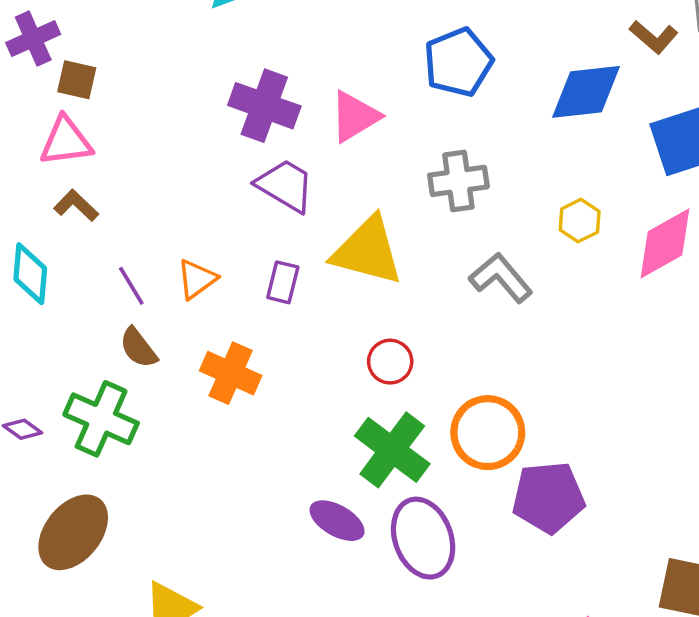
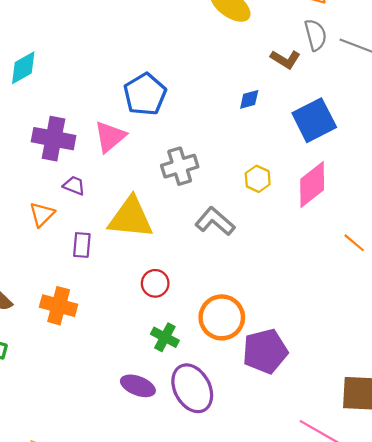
blue pentagon: (458, 62) -> (145, 94), moved
blue diamond: (586, 92) -> (249, 99), size x0.5
purple trapezoid: (285, 185) -> (74, 186), size x0.6
orange triangle: (197, 279) -> (42, 214), moved
green cross: (392, 450) -> (165, 337), size x0.6

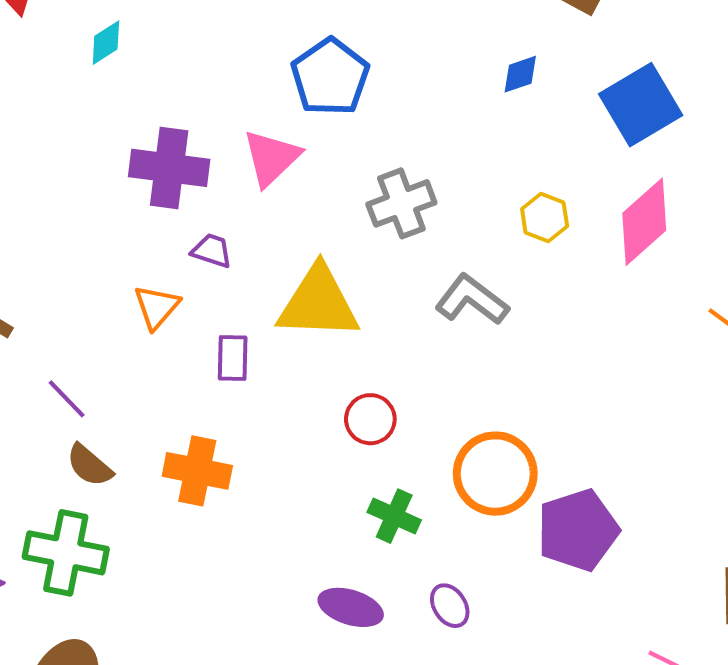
cyan diamond: (23, 68) -> (106, 43), size x0.7
purple ellipse: (192, 388) -> (450, 606), size x0.5

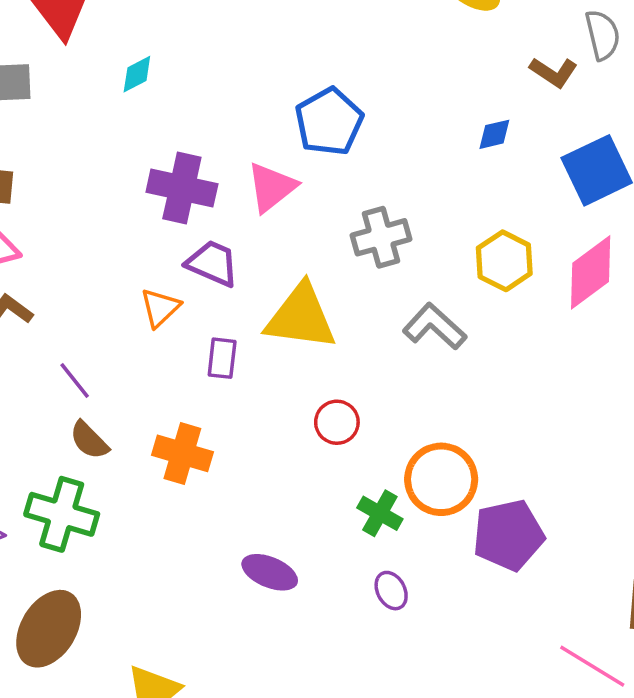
yellow hexagon: (545, 218) -> (504, 261), size x1.4
purple trapezoid: (212, 251) -> (212, 263), size x1.5
green cross: (394, 516) -> (380, 513), moved
purple ellipse: (351, 607) -> (270, 572), moved

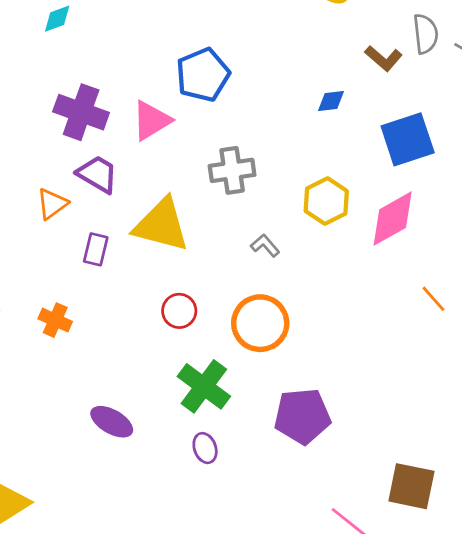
gray L-shape: (435, 326) -> (265, 246), size x0.6
orange cross: (182, 453) -> (55, 320), size x0.7
orange circle: (441, 479) -> (260, 323), moved
green cross: (380, 513) -> (204, 386), size x1.5

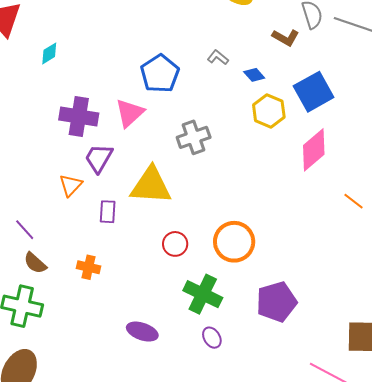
blue diamond: (331, 101) -> (254, 75), turned 65
purple trapezoid: (98, 174) -> (99, 158), turned -80
yellow hexagon: (326, 201) -> (269, 111), moved
gray L-shape: (265, 246) -> (218, 57), moved

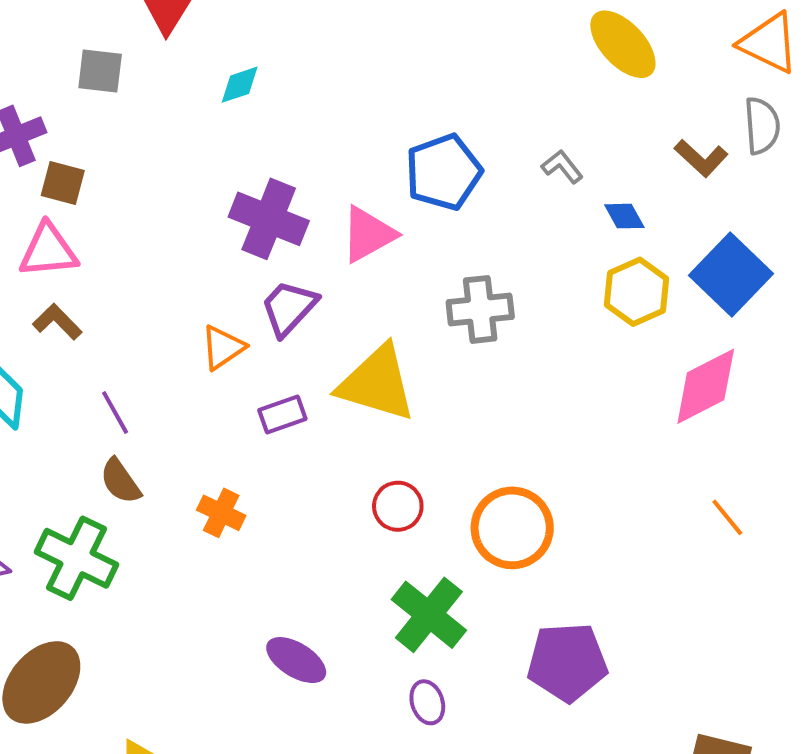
blue square: (314, 92) -> (731, 274), turned -30
orange line: (354, 201) -> (727, 517), moved
purple rectangle: (108, 212) -> (282, 415), turned 55

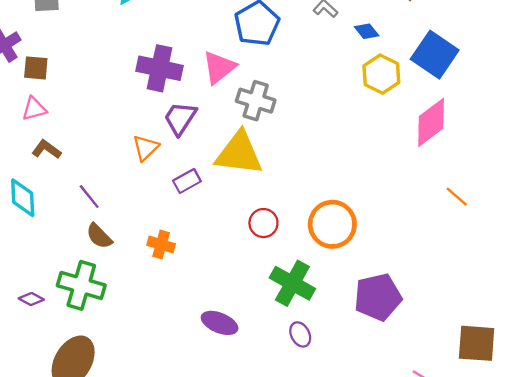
pink triangle: (48, 251) -> (34, 109), size x0.7
gray cross: (480, 309) -> (256, 101), moved, turned 33

